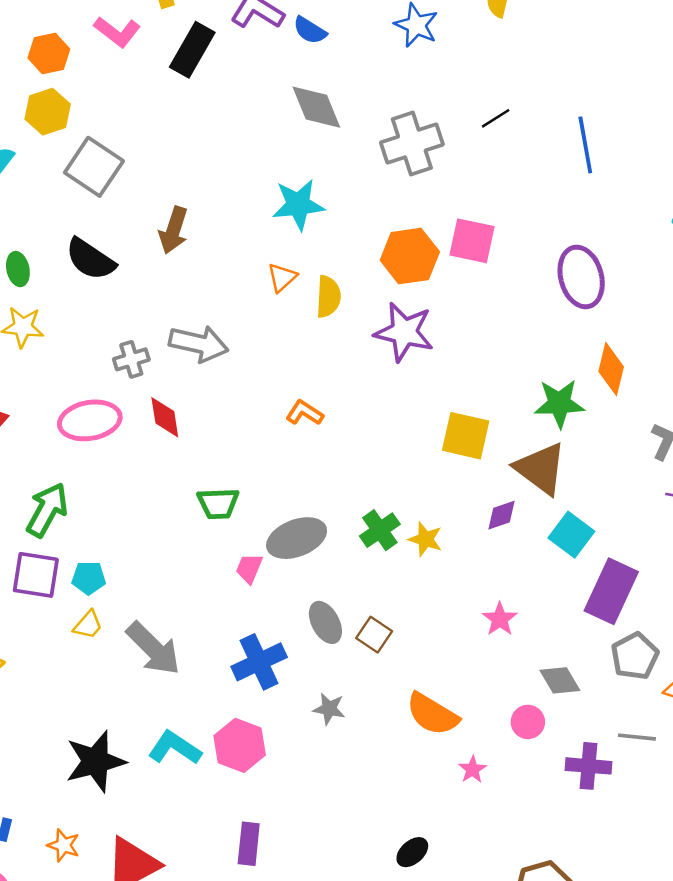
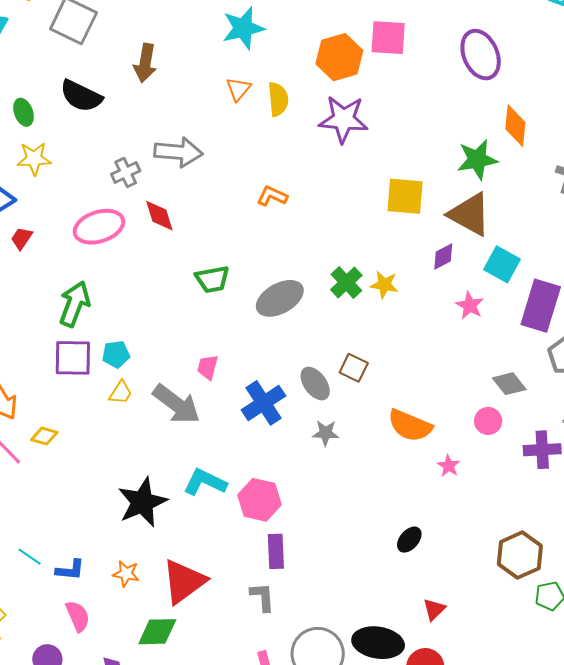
pink trapezoid: (249, 568) -> (208, 367), moved
pink star: (500, 619) -> (470, 305), moved
gray ellipse: (325, 622) -> (315, 384), moved
pink hexagon: (240, 745) -> (259, 500), moved

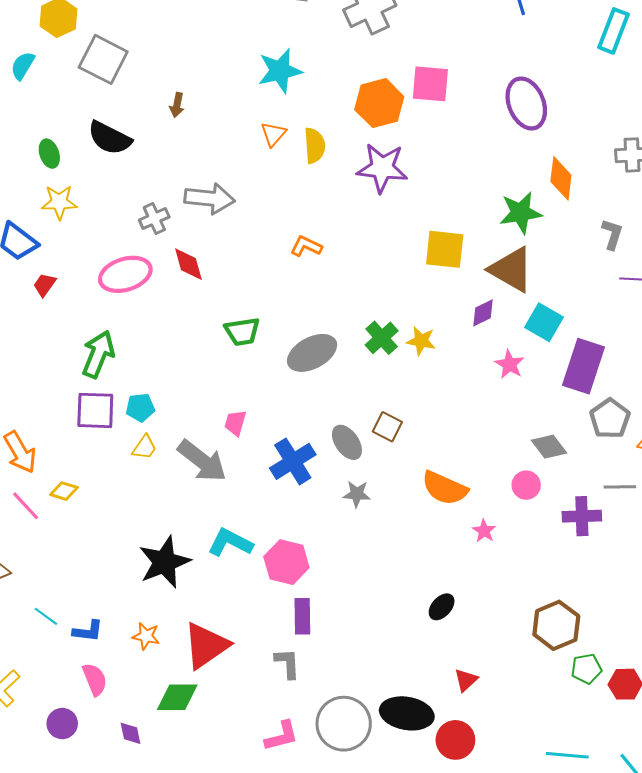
brown arrow: (145, 63) -> (177, 105), size x0.6

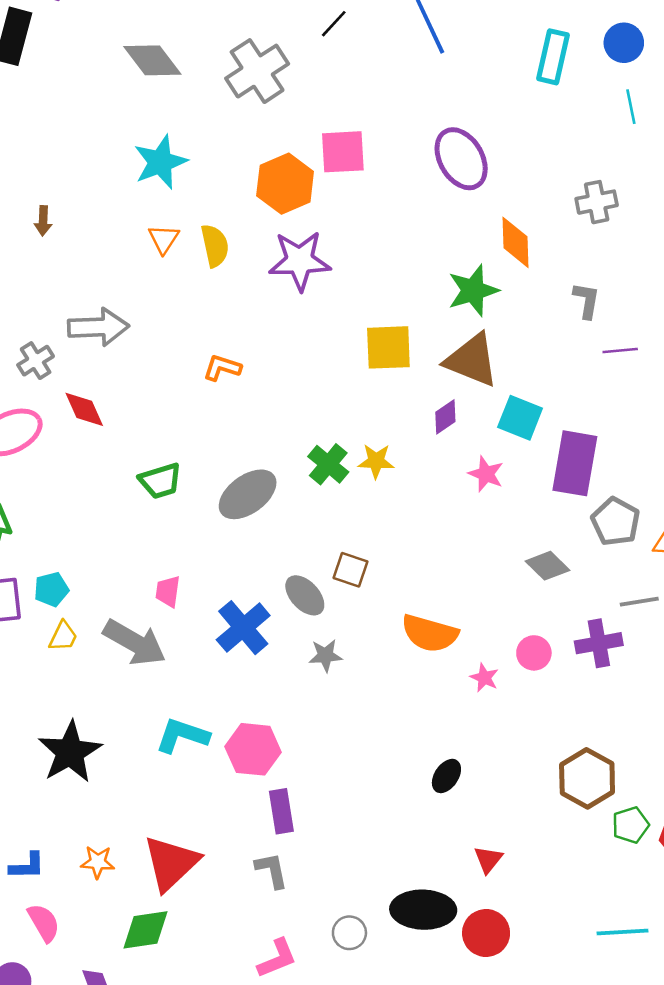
pink circle: (526, 485) -> (534, 653), moved
black star: (164, 562) -> (70, 752), moved
gray circle: (344, 724) -> (349, 933), size x0.5

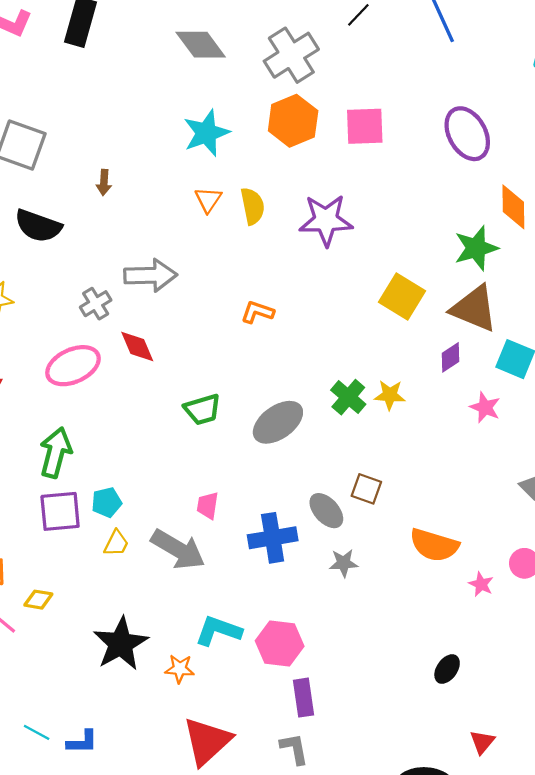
orange hexagon: (285, 184) -> (293, 121), moved
yellow square: (388, 347) -> (402, 297), turned 33
blue cross: (243, 628) -> (273, 538), turned 30
orange star: (98, 862) -> (180, 669), moved

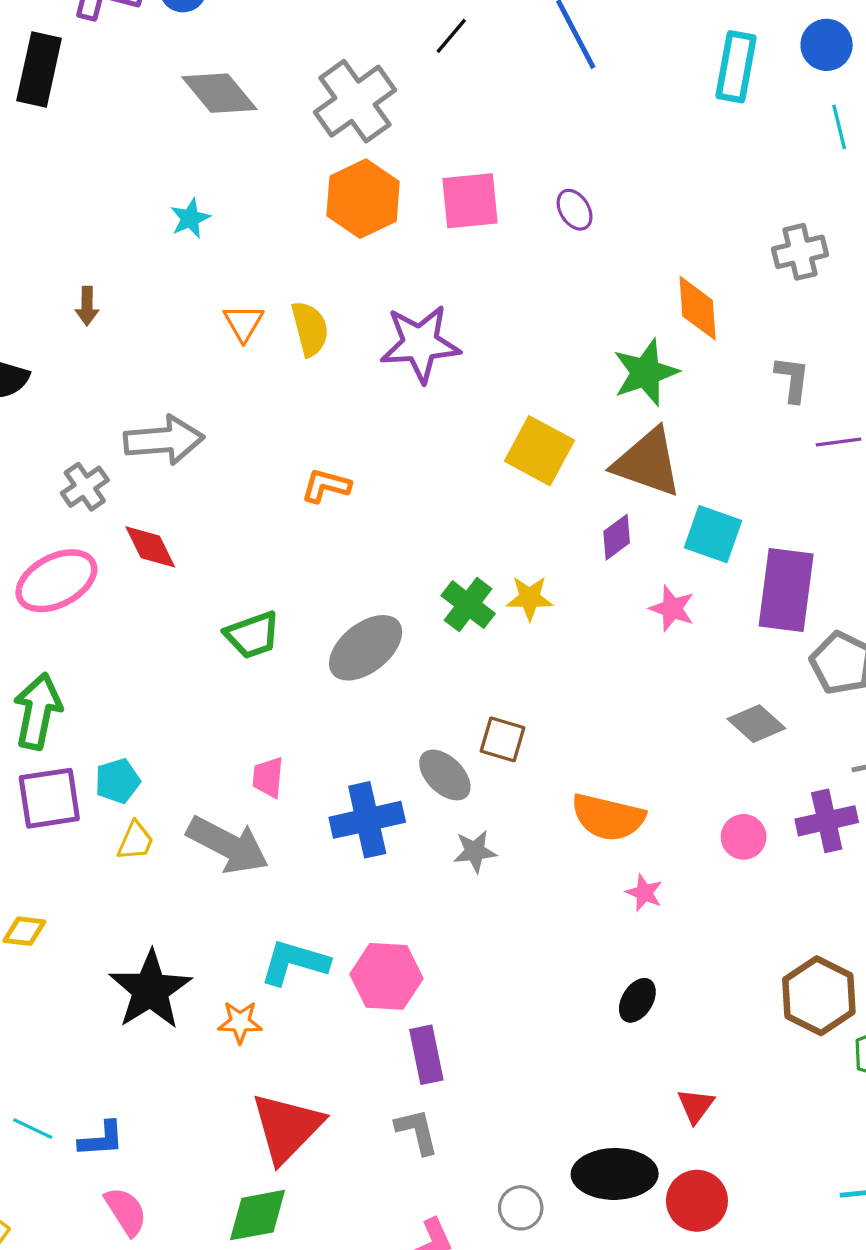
cyan star: (206, 133) -> (190, 218), moved, size x0.6
purple ellipse: (467, 134) -> (575, 210), moved, size x0.5
pink star: (481, 584) -> (644, 893), moved

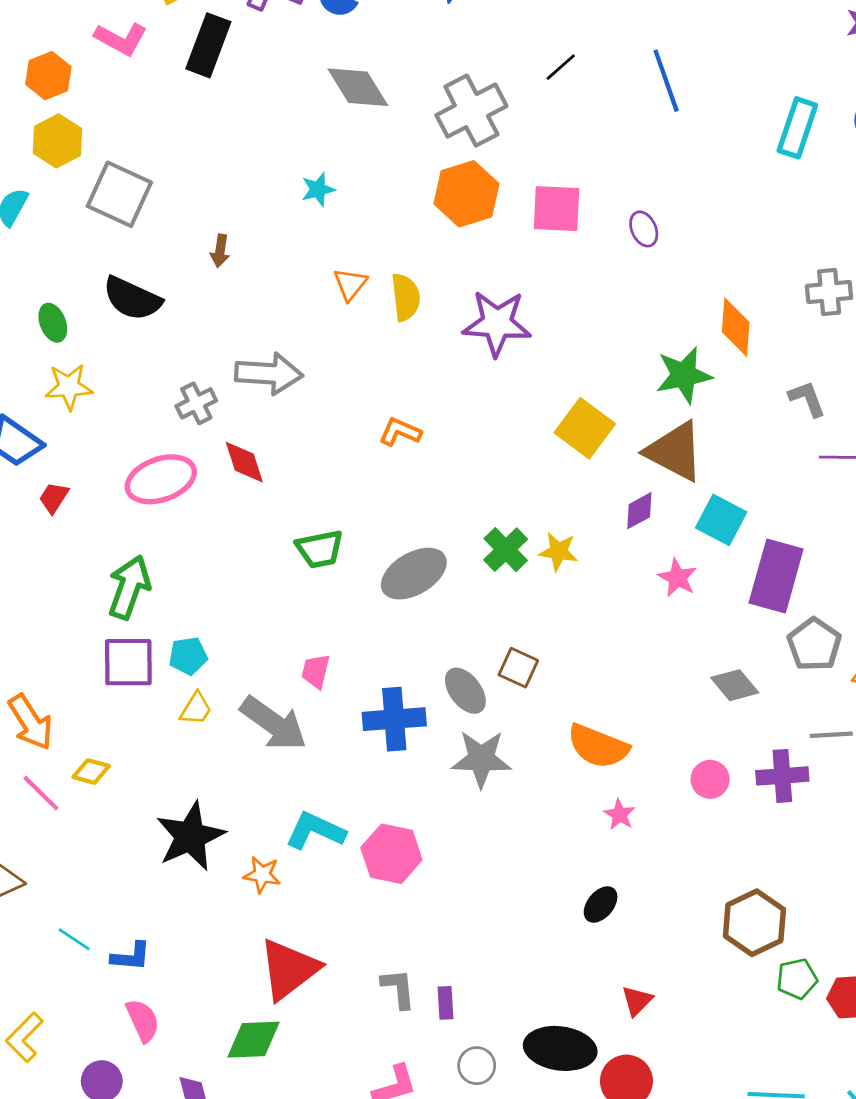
gray L-shape: (792, 379) -> (807, 399), turned -36
gray star: (475, 851) -> (481, 759), size x1.6
purple rectangle: (426, 1055) -> (445, 1003), moved, size x0.7

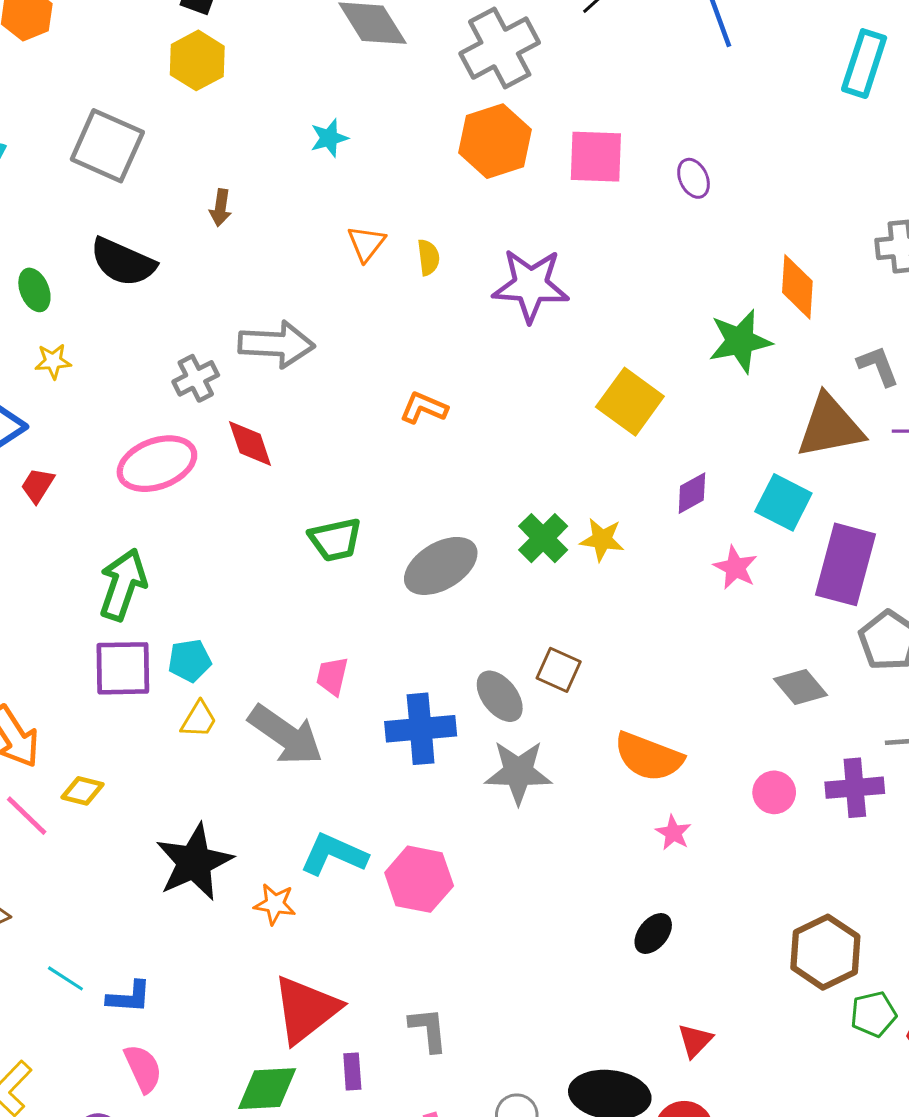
yellow hexagon: (57, 141) -> (197, 60), moved
yellow semicircle: (406, 297) -> (428, 257), size x0.7
yellow star: (69, 387) -> (53, 361), size x0.7
brown triangle: (675, 451) -> (830, 426), moved, turned -38
purple rectangle: (445, 1003) -> (352, 1072), moved

